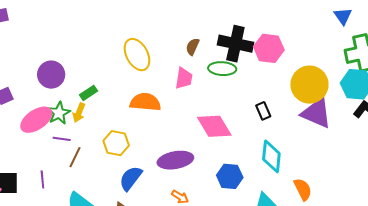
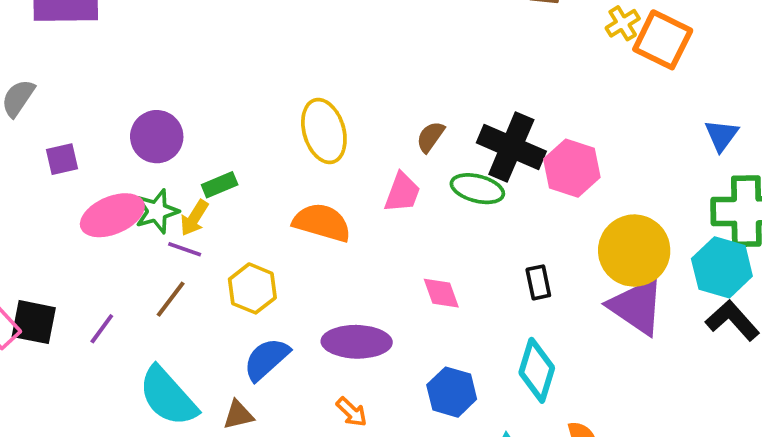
pink diamond: (214, 126) -> (441, 293), size x0.6
purple line: (62, 139) -> (185, 249), moved
purple line: (42, 179) -> (102, 329), turned 30

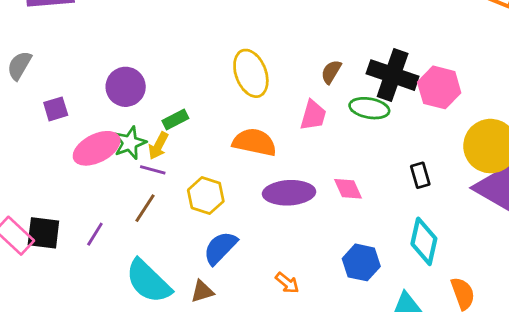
purple ellipse: (357, 342) -> (289, 193), moved

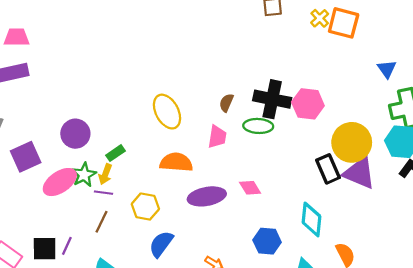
purple square: (56, 109) -> (26, 157), size x1.6
black rectangle: (420, 175) -> (328, 169), moved, size x1.5
black square: (43, 233) -> (45, 249), moved

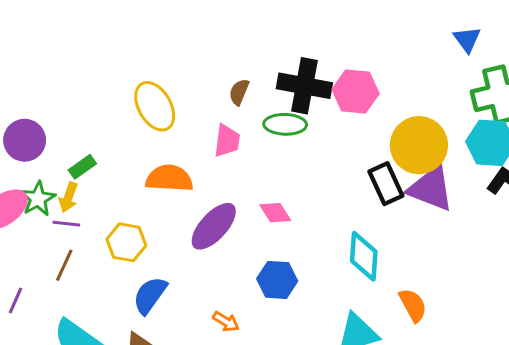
purple ellipse: (207, 196) -> (214, 226), turned -36
blue hexagon: (267, 241) -> (277, 280), moved

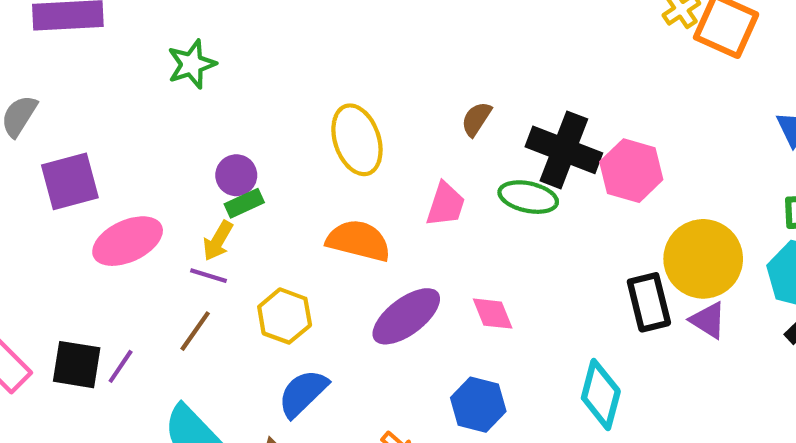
brown semicircle: (239, 92) -> (476, 119), moved
purple circle: (25, 140) -> (236, 175), moved, size x0.7
purple triangle: (431, 188) -> (708, 320), size x0.6
green star: (38, 199) -> (192, 64), moved

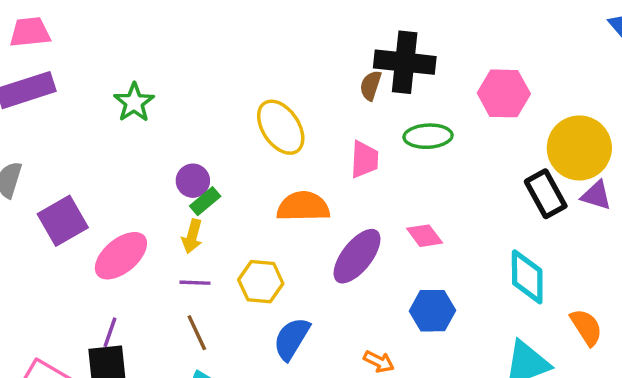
black cross: (564, 150) -> (405, 62), moved
purple line: (208, 276) -> (195, 283), moved
brown line: (195, 331) -> (197, 333), moved, turned -45
purple line: (121, 366) -> (110, 332), moved

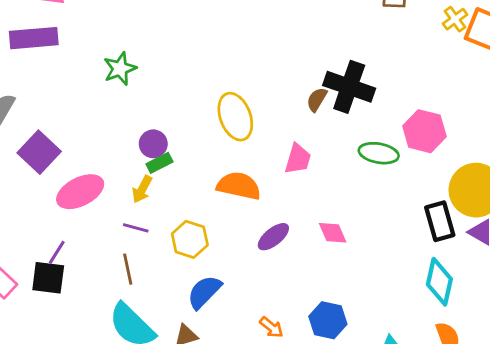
green ellipse: (428, 136) -> (379, 153), moved
purple square: (63, 221) -> (39, 152), turned -30
purple ellipse: (357, 256) -> (273, 237), size x0.7
cyan diamond: (527, 277) -> (439, 282), moved
blue hexagon: (432, 311) -> (328, 320), moved

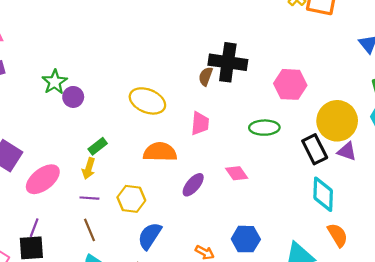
yellow ellipse: (235, 117) -> (147, 101), turned -36
purple circle: (153, 144) -> (73, 97), moved
green ellipse: (379, 153) -> (264, 128), moved

